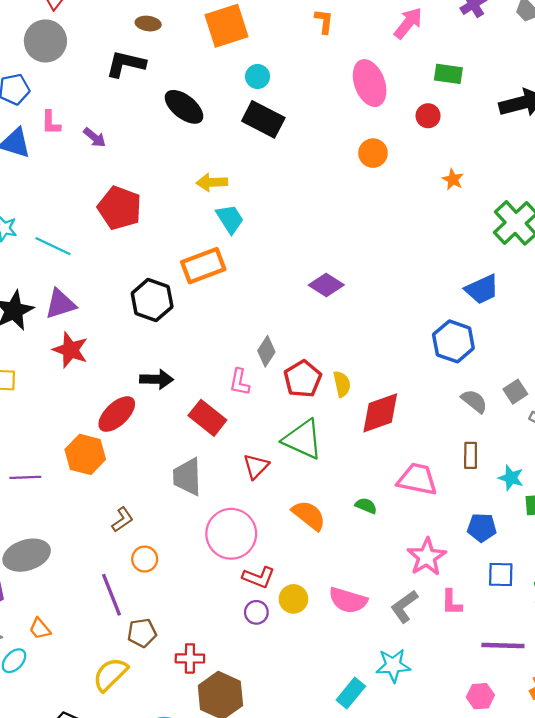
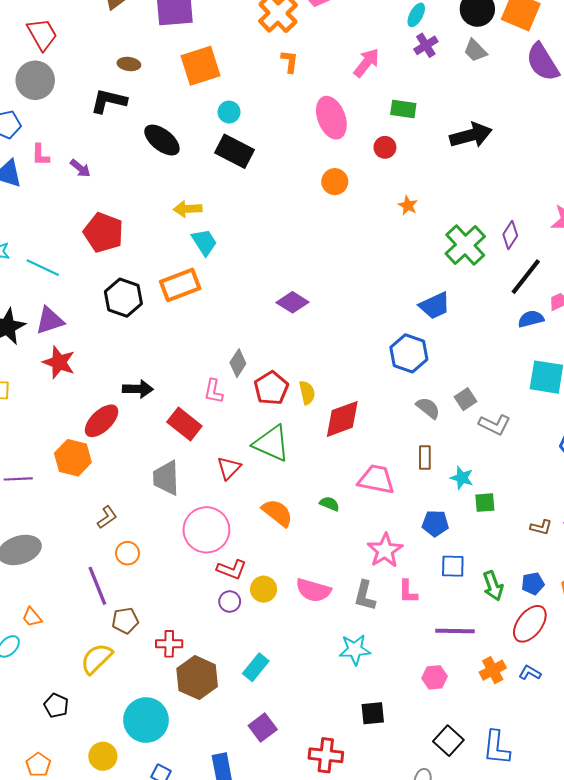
black hexagon: (152, 300) -> (123, 298), moved
gray L-shape: (404, 606) -> (365, 596), turned -40
cyan rectangle: (351, 693) -> (256, 667), moved

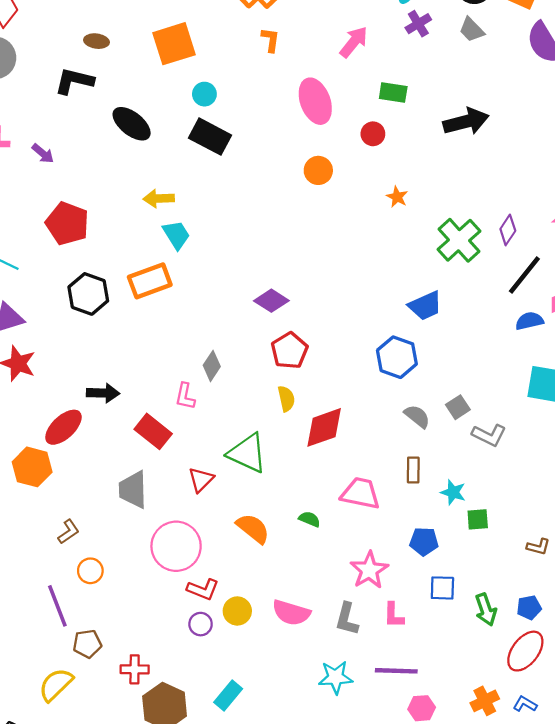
red pentagon: (271, 388) -> (289, 351), moved
purple line: (455, 631) -> (396, 671), moved

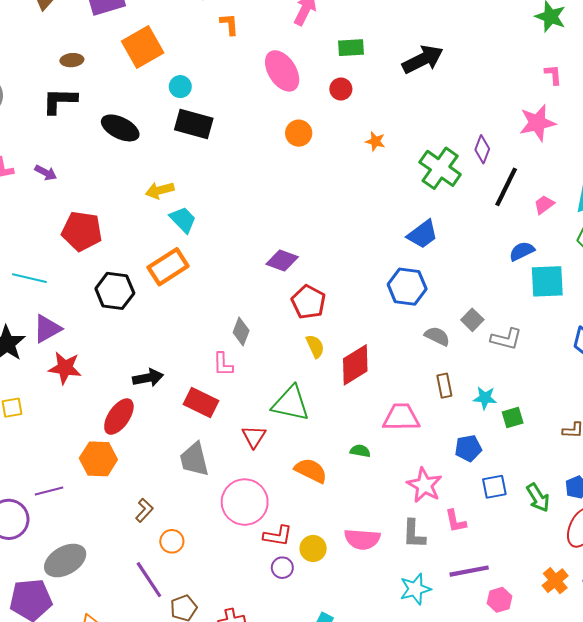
blue semicircle: (529, 321) -> (522, 251), moved

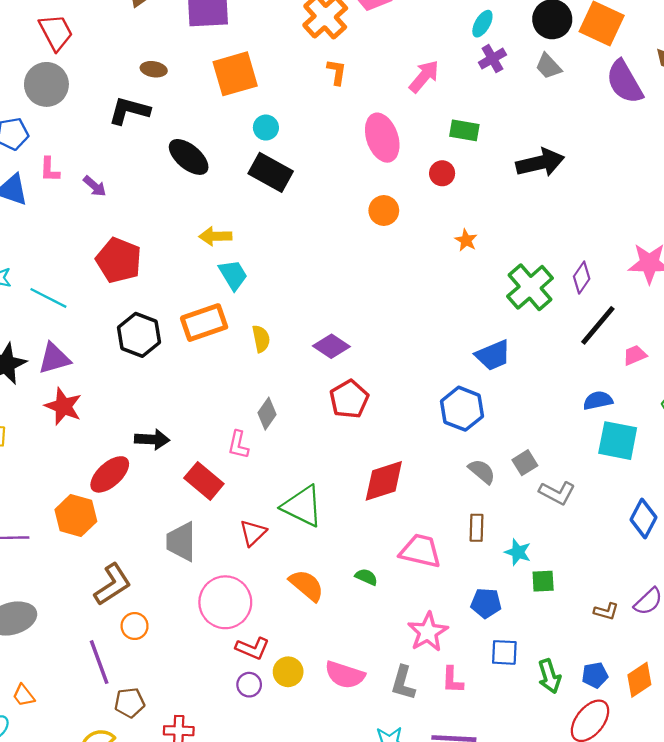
yellow semicircle: (315, 346) -> (261, 339), moved
brown L-shape: (144, 510) -> (113, 584), size x1.6

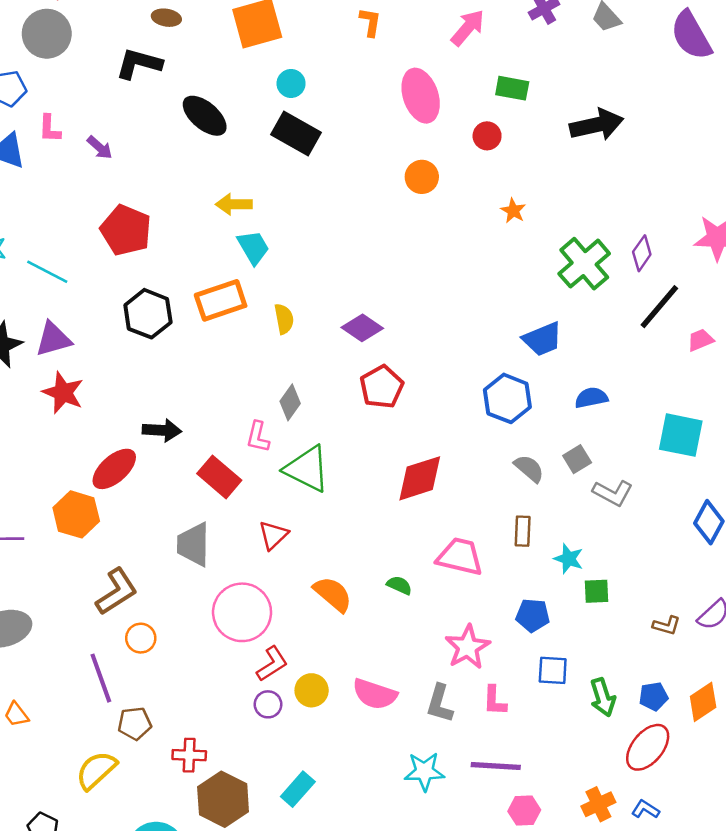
blue semicircle: (598, 400) -> (591, 398), moved
green triangle: (302, 506) -> (307, 469), moved
red L-shape: (253, 648) -> (272, 664), turned -56

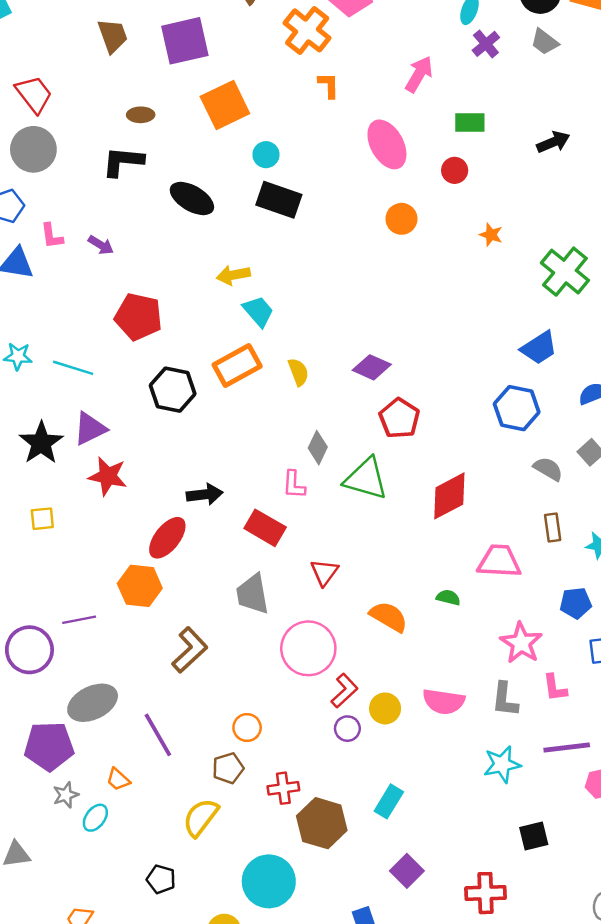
black arrow: (597, 125) -> (553, 142), size x0.7
green triangle: (307, 469) -> (366, 479), moved
orange circle: (141, 638) -> (247, 728), moved
purple line: (101, 678) -> (158, 735), moved

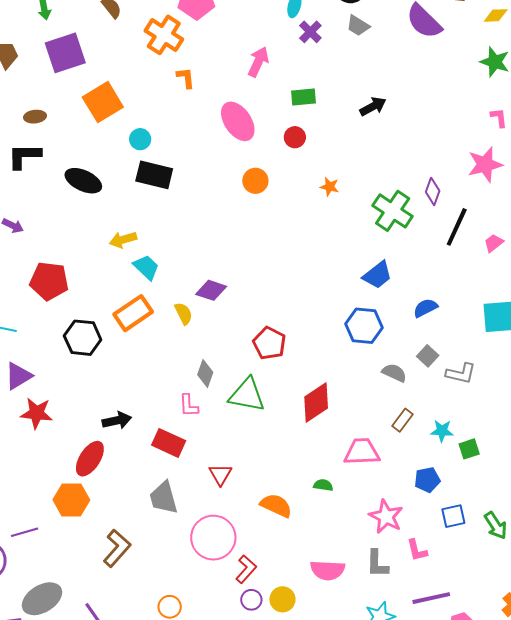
purple diamond: (372, 367) -> (211, 290), moved
brown rectangle: (553, 527) -> (403, 420), turned 50
yellow circle: (385, 708) -> (282, 599), moved

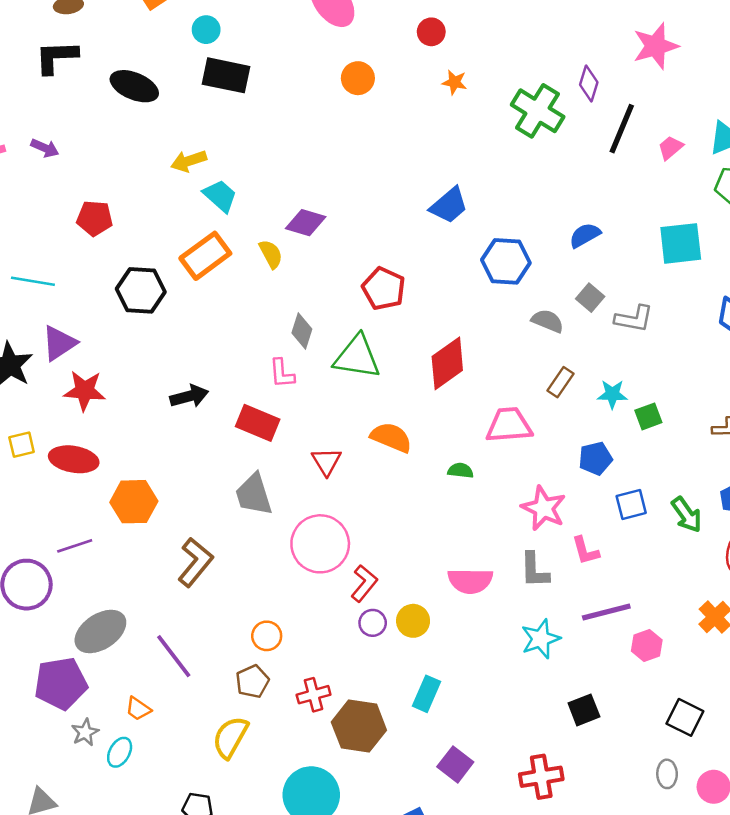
red circle: (295, 137) -> (431, 32), moved
blue trapezoid: (377, 275) -> (449, 205), moved
red pentagon: (49, 281) -> (95, 218), size x0.7
red ellipse: (90, 459) -> (74, 459), moved, turned 69
orange semicircle: (276, 505) -> (391, 437), moved

